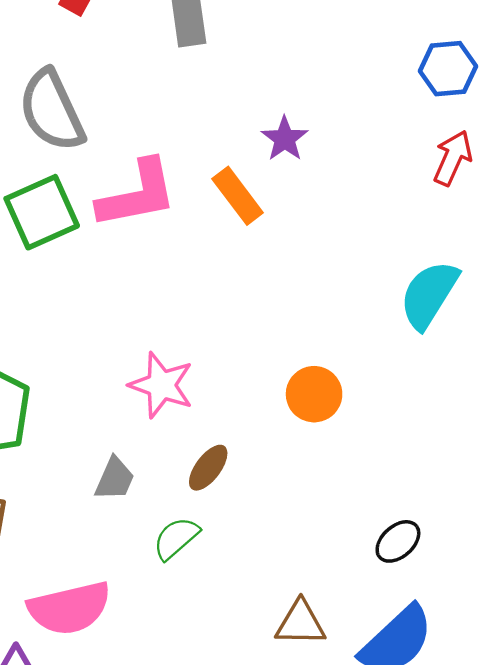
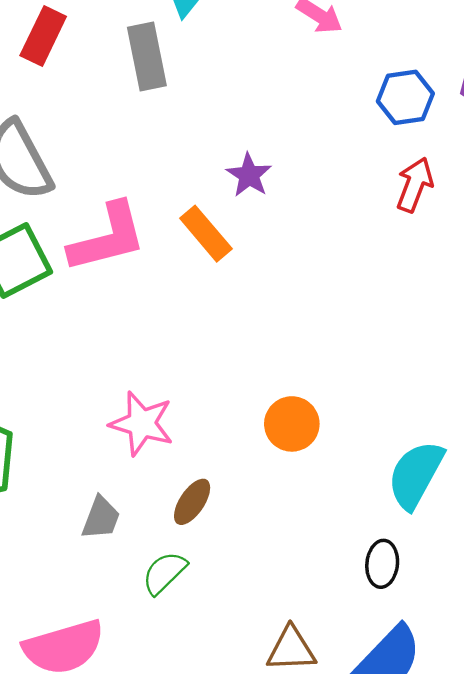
cyan semicircle: (429, 295) -> (416, 475), moved
black ellipse: (398, 541) -> (382, 564), turned -39

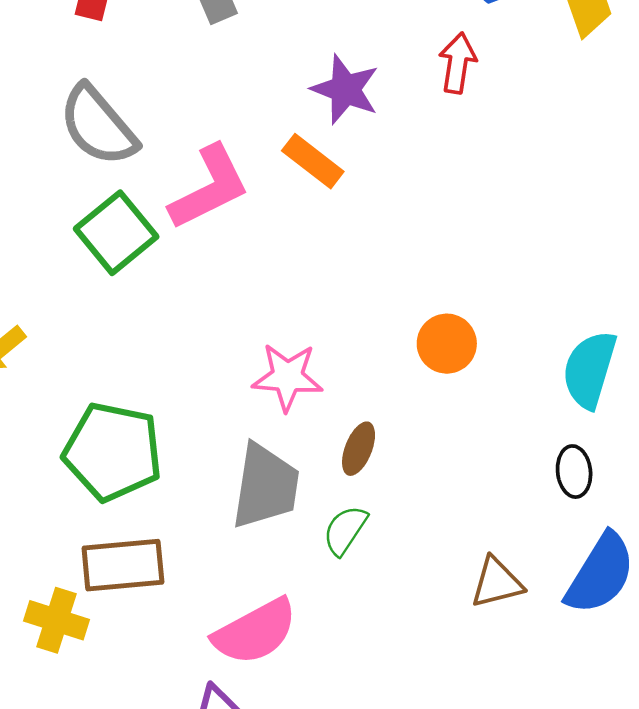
purple star: (249, 175) -> (345, 89), size x1.4
red arrow: (415, 185) -> (458, 63), moved
gray trapezoid: (101, 518) -> (266, 486), size x1.8

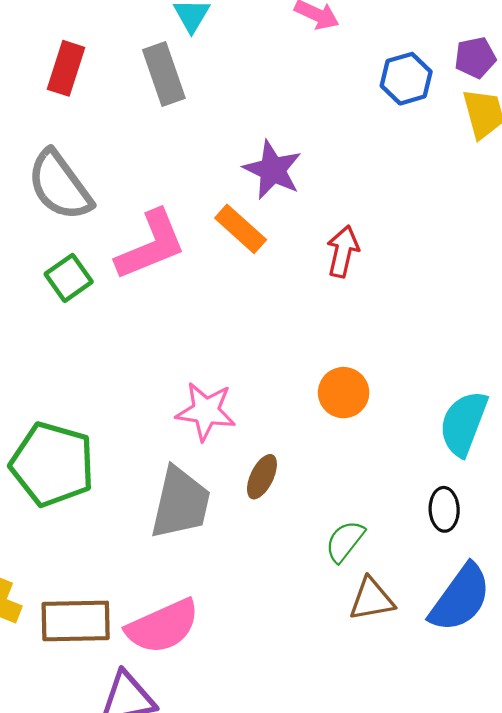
red arrow: (458, 63) -> (343, 251), moved
green square: (116, 233) -> (69, 278), size x0.7
green semicircle: (345, 530) -> (345, 541), moved
brown rectangle: (123, 565) -> (76, 621), moved

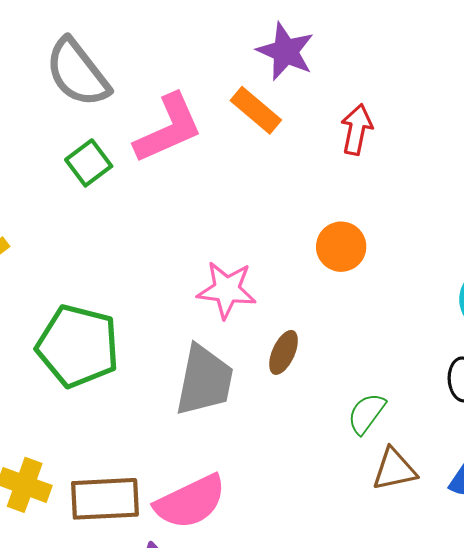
orange circle: (344, 393) -> (341, 247), moved

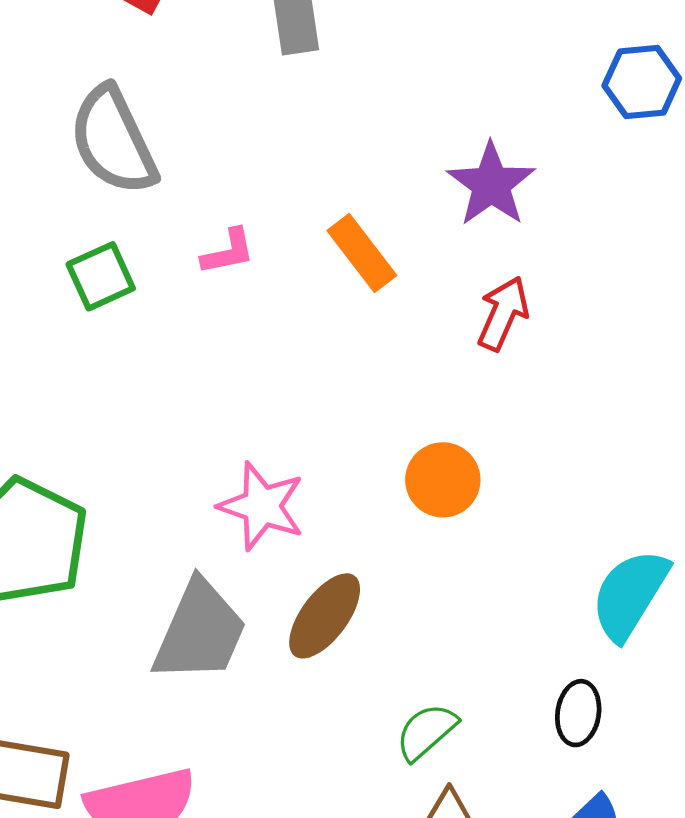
purple star: (286, 51) -> (491, 184), moved
pink L-shape: (168, 129) -> (228, 252), size x0.5
brown ellipse: (284, 352) -> (325, 616), size x1.4

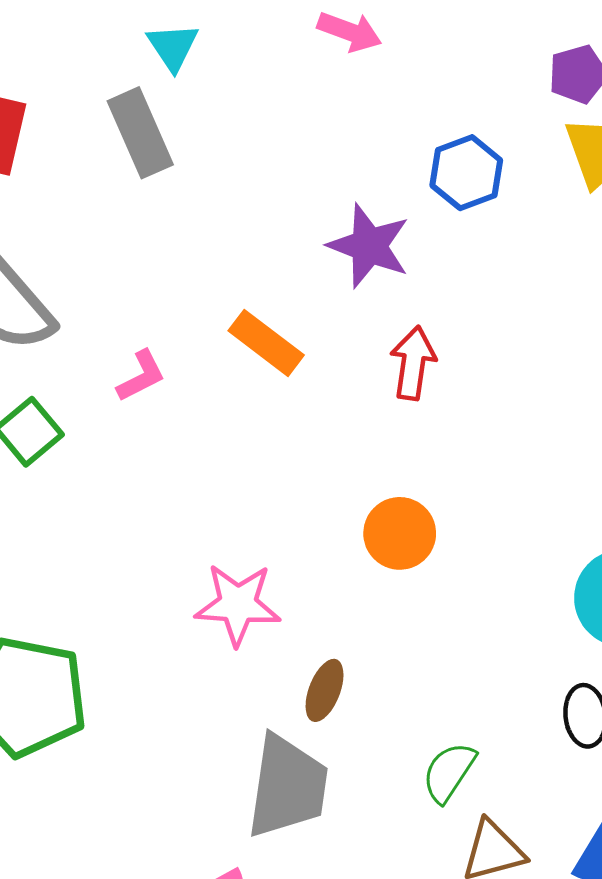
blue hexagon: (642, 82) -> (466, 173), moved
brown ellipse: (325, 616) -> (325, 690), size x0.7
gray trapezoid: (200, 631) -> (287, 786), moved

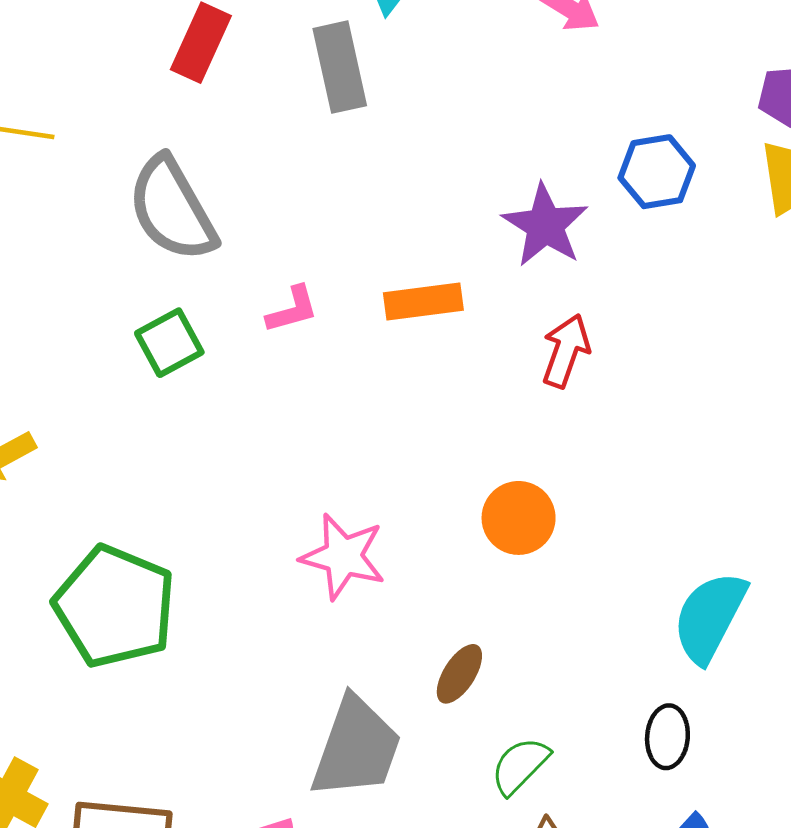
orange rectangle: (266, 343) -> (423, 301), turned -56
brown ellipse: (325, 690) -> (459, 674), moved

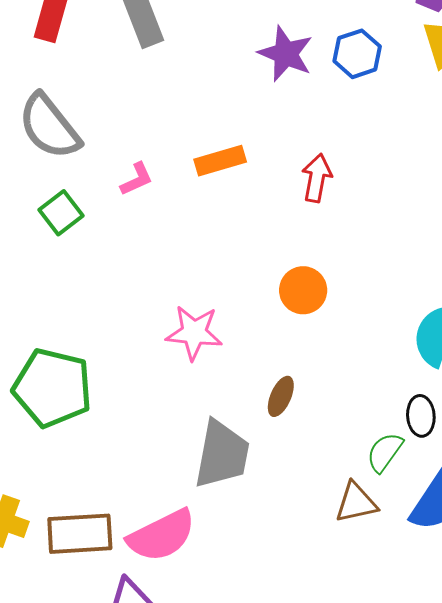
purple star: (545, 225) -> (286, 54), moved
green semicircle: (520, 766) -> (385, 452), moved

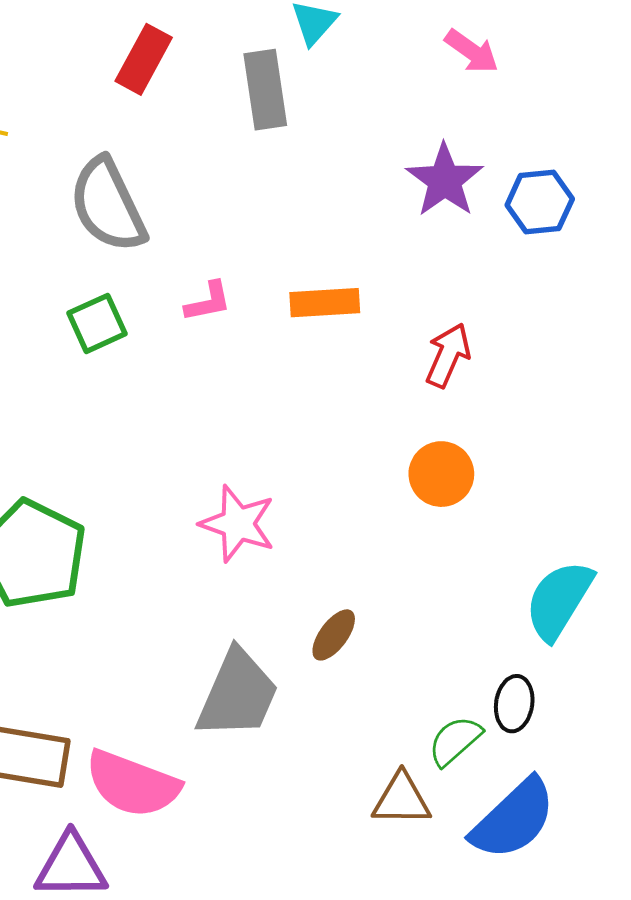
orange circle: (303, 290) -> (441, 474), moved
pink semicircle: (162, 536) -> (133, 784), turned 34

